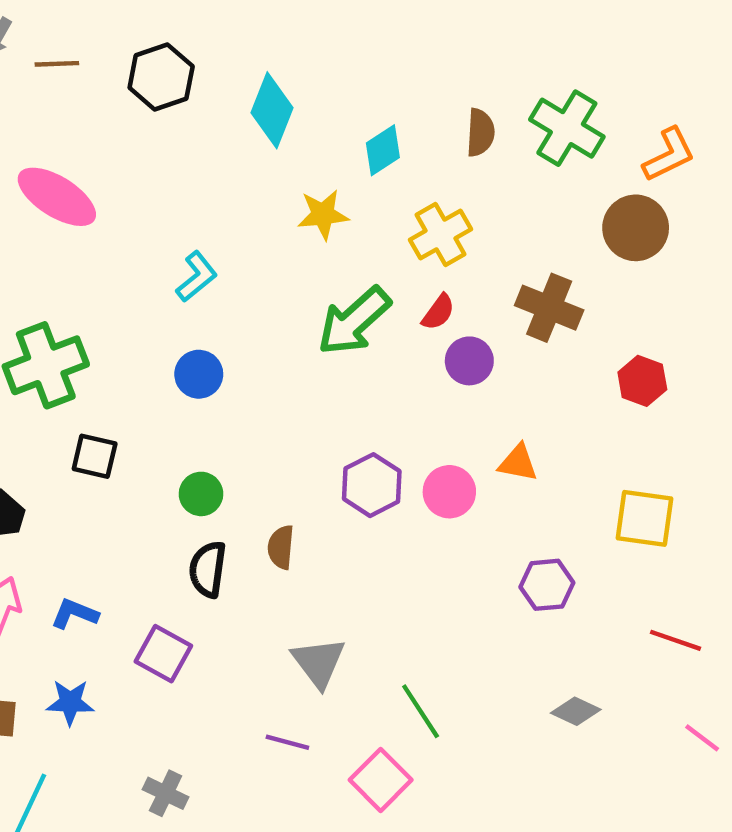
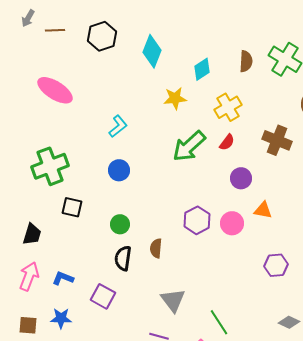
purple circle: (469, 361) -> (241, 178), moved

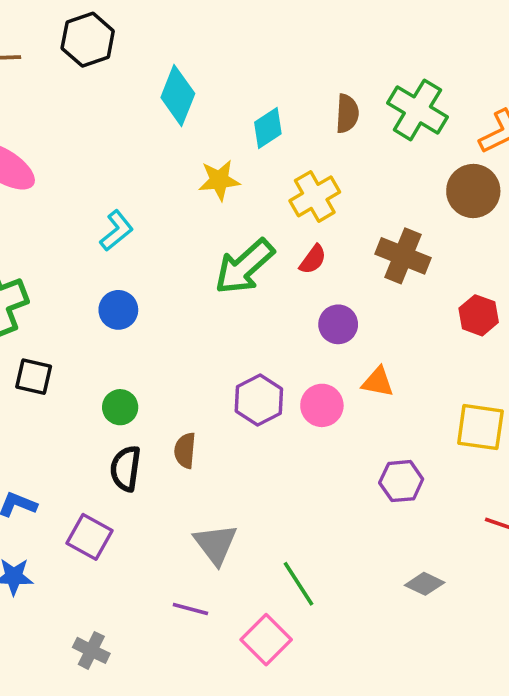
black hexagon: (102, 36) -> (88, 40), moved

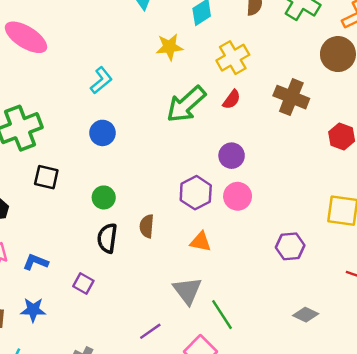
purple circle: (338, 324) -> (232, 156), moved
orange triangle: (378, 382) -> (200, 242), moved
purple square: (89, 537) -> (83, 284), size x0.7
gray triangle: (216, 544) -> (187, 291), moved
purple line: (190, 609) -> (150, 331), turned -50

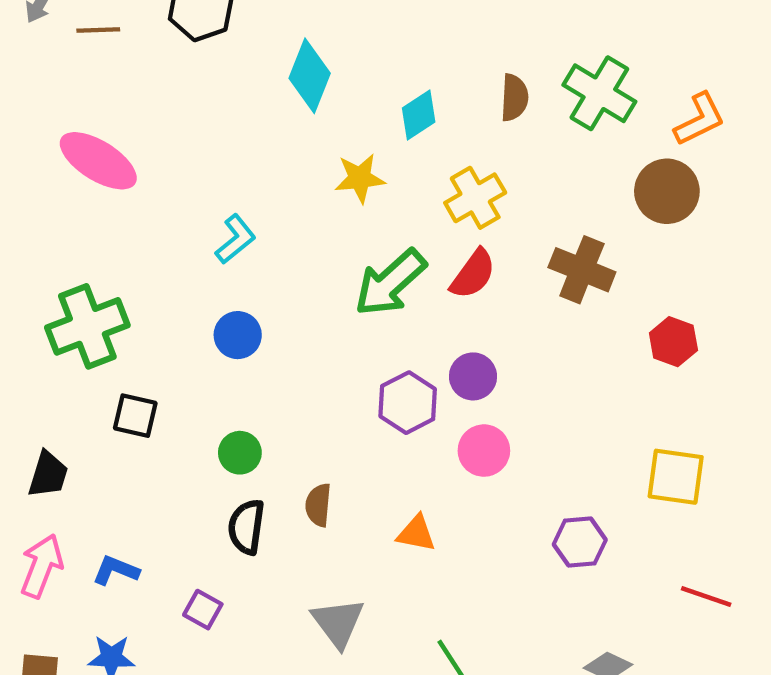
red semicircle: (232, 99) -> (473, 274), size x1.4
purple hexagon: (196, 193) -> (408, 403), moved
gray triangle: (187, 291) -> (338, 623), moved

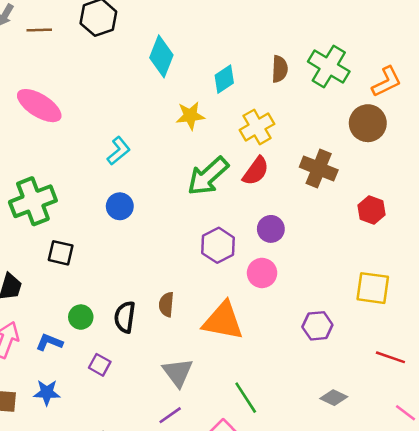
purple circle: (473, 376) -> (271, 229), moved
green circle: (240, 453) -> (81, 317), moved
orange triangle: (416, 533) -> (223, 321), size x1.8

